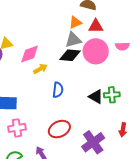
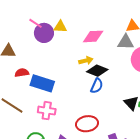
pink diamond: (30, 54) -> (93, 36), moved
black diamond: (70, 55) -> (97, 71), moved

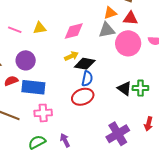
purple circle: (44, 33) -> (26, 60), moved
red ellipse: (87, 124) -> (83, 97), moved

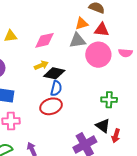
black triangle: (124, 89) -> (103, 126), moved

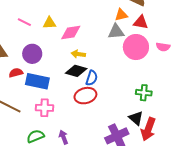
pink diamond: (44, 40) -> (71, 32), moved
yellow arrow: (41, 65) -> (78, 54), turned -152
black diamond: (54, 73) -> (76, 71), moved
red arrow: (116, 136) -> (148, 129), size x1.6

